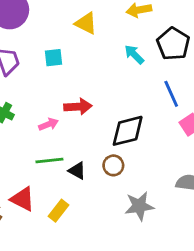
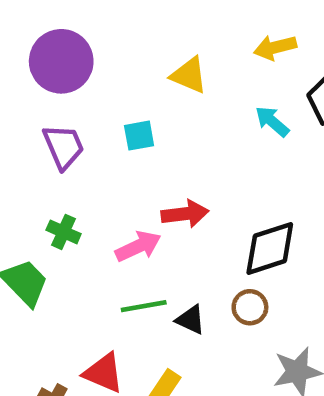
pink arrow: (49, 124) -> (138, 246), size x1.4

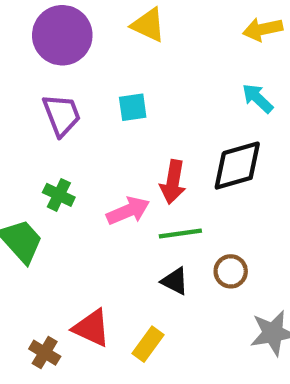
yellow triangle: (189, 75) -> (148, 25), moved
red arrow: (185, 214) -> (173, 182), turned 105
black diamond: (270, 248) -> (237, 166), moved
green line: (144, 306) -> (180, 234), moved

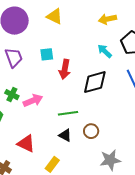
red arrow: (173, 182) -> (65, 69), moved
pink arrow: (128, 211) -> (33, 100), moved
red triangle: (92, 328) -> (26, 143), moved

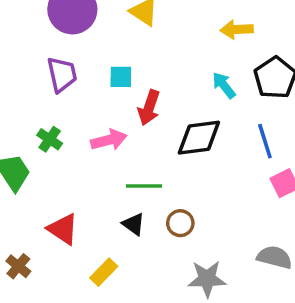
pink arrow: (33, 100) -> (109, 140), moved

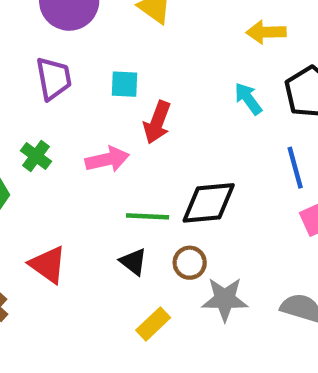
black diamond: (199, 138) -> (209, 203), moved
yellow rectangle: (104, 272) -> (153, 324), moved
gray star: (207, 279) -> (225, 299), moved

